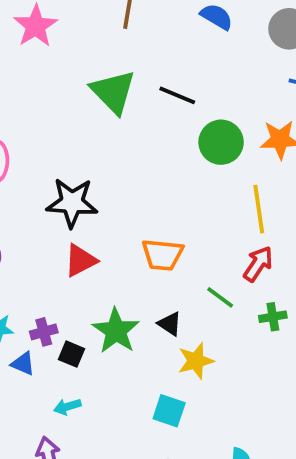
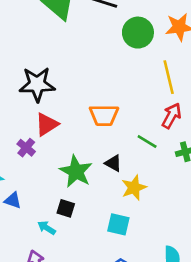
purple cross: (44, 332) -> (26, 148), moved, turned -30
black square: (71, 354) -> (66, 208), moved
cyan arrow: (67, 407) -> (47, 228), turned 54

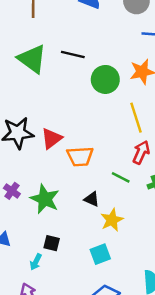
red triangle: (47, 124) -> (52, 139), moved
green star: (76, 172) -> (45, 199), moved
cyan square: (118, 224) -> (100, 254), turned -30
cyan arrow: (47, 228) -> (36, 262), turned -91

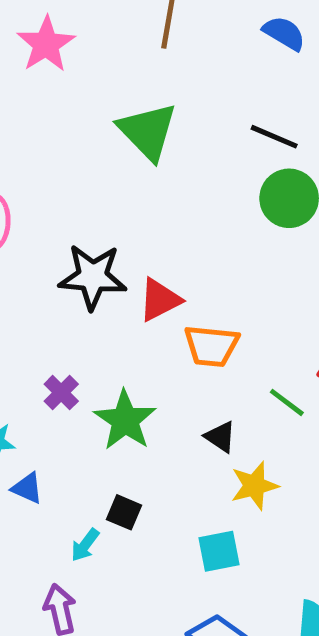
black line: (73, 55) -> (274, 137), moved

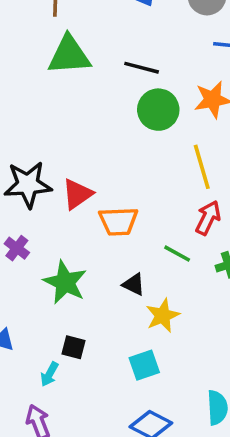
green triangle: (148, 131) -> (69, 55), moved, turned -42
purple cross: (61, 393) -> (17, 248), moved

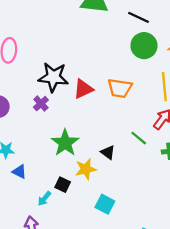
orange trapezoid: (118, 221) -> (120, 88), moved
purple cross: (17, 248) -> (41, 104), moved
yellow star: (163, 315) -> (86, 169), moved
cyan square: (144, 365) -> (105, 204), turned 36

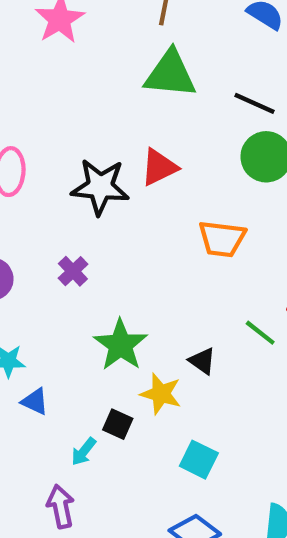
black star: (53, 77) -> (100, 187), moved
red triangle: (83, 89) -> (159, 167), moved
yellow star: (86, 169) -> (161, 394), turned 30

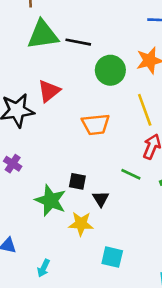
black line: (254, 103) -> (78, 42), moved
black triangle: (202, 361) -> (101, 199), turned 36
black square: (118, 424) -> (77, 181), moved

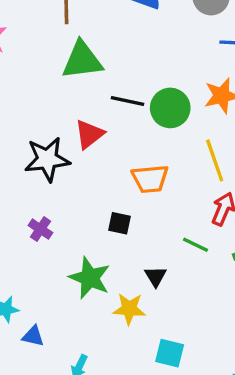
black line: (78, 42) -> (127, 101), moved
black square: (77, 181) -> (120, 223), moved

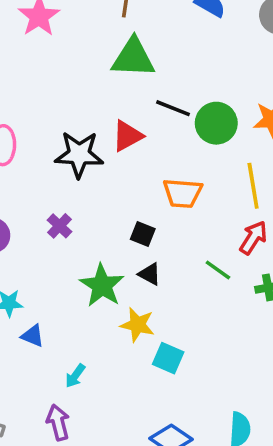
black triangle: (156, 276) -> (150, 274), moved, turned -40
cyan square: (170, 353) -> (168, 358), moved

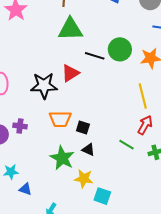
green circle: (216, 123) -> (120, 49), moved
orange trapezoid: (183, 193) -> (60, 119), moved
purple cross: (60, 226) -> (20, 126), moved, turned -32

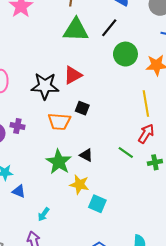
black line: (95, 56) -> (109, 28), moved, turned -72
black square: (83, 128) -> (82, 108), moved

